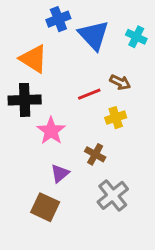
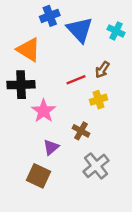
brown arrow: (120, 82) -> (102, 70), turned 98

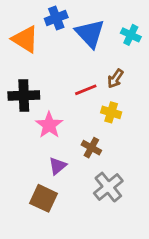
orange triangle: (29, 50) -> (25, 39), moved
yellow cross: (98, 100) -> (111, 112), turned 35

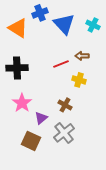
brown arrow: (115, 79) -> (82, 56), turned 56
pink star: (49, 125) -> (22, 103), moved
gray cross: (108, 187) -> (64, 133), moved

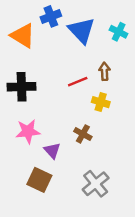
brown arrow: (82, 56) -> (105, 71), turned 88
pink star: (22, 103) -> (28, 131), turned 30
purple triangle: (41, 118) -> (52, 151), turned -32
gray cross: (64, 133) -> (96, 184), moved

